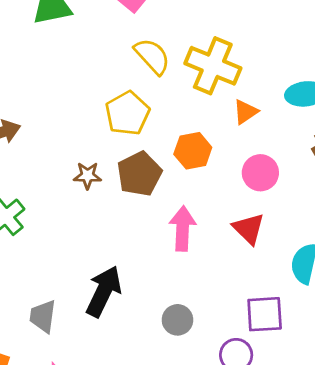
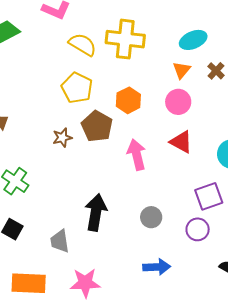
orange triangle: (246, 112) -> (182, 70), moved

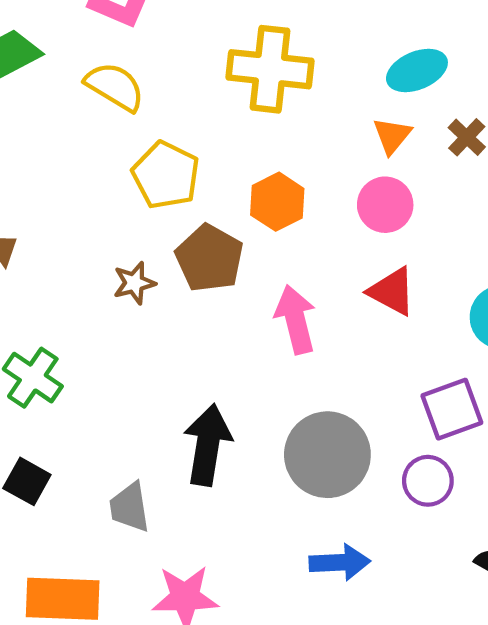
yellow semicircle: (83, 45) -> (115, 87), moved
gray circle: (151, 217) -> (327, 455), size x1.8

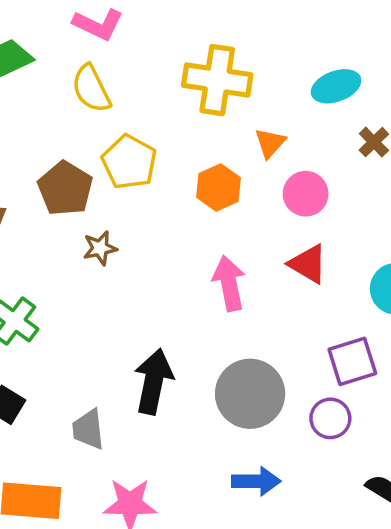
yellow semicircle: (115, 87) -> (91, 89), turned -150
orange triangle: (392, 136) -> (270, 143), moved
brown pentagon: (209, 258) -> (65, 188), moved

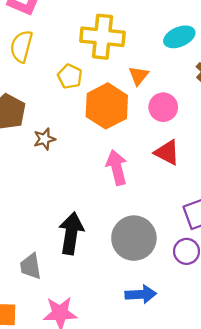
yellow semicircle: (91, 89) -> (21, 46), turned 44
yellow pentagon: (129, 162) -> (70, 76), moved, size x0.7
orange hexagon: (218, 187) -> (107, 106), size x1.5
brown star: (100, 248) -> (44, 139), moved

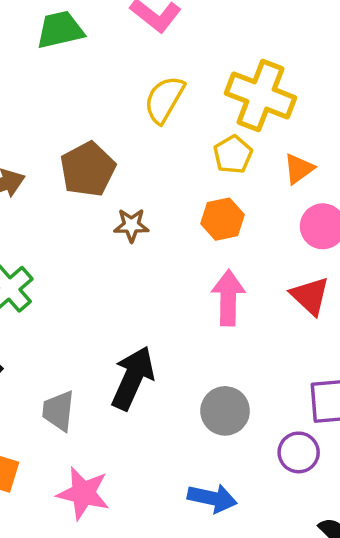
yellow semicircle: (21, 46) -> (164, 99), moved
yellow pentagon: (70, 76) -> (233, 155), moved
orange hexagon: (107, 106) -> (222, 219), moved, size x0.6
gray circle: (134, 238) -> (225, 411), size x0.7

